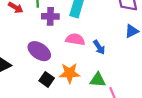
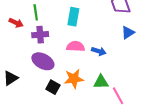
purple cross: (50, 16) -> (40, 35), moved
blue arrow: (99, 47) -> (99, 51), turned -32

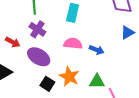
red arrow: (16, 23) -> (13, 42), moved
purple cross: (40, 35) -> (37, 29), turned 35
orange star: (74, 79) -> (69, 76), turned 30

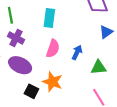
pink semicircle: (73, 43) -> (53, 49), turned 108
blue arrow: (97, 50) -> (77, 52), turned -80
green triangle: (97, 82) -> (99, 67), moved

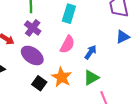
green triangle: (99, 67) -> (91, 78), moved, turned -35

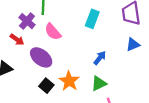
cyan rectangle: (69, 14) -> (92, 19), moved
purple cross: (33, 28) -> (27, 21), moved
pink semicircle: (67, 44) -> (53, 32), moved, turned 108

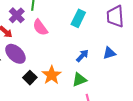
blue triangle: (133, 45) -> (109, 53), moved
purple ellipse: (41, 57) -> (15, 54), moved

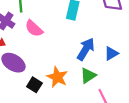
blue triangle: (109, 53) -> (111, 53), moved
blue arrow: (82, 56) -> (86, 49), size x1.5

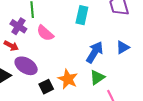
blue triangle: (111, 53) -> (123, 47), moved
black square: (34, 85) -> (46, 87), turned 32

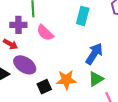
purple cross: (18, 26) -> (18, 25), turned -35
orange star: (68, 79) -> (66, 80), turned -30

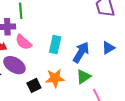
cyan rectangle: (83, 16) -> (55, 45), moved
pink semicircle: (45, 33) -> (23, 42), moved

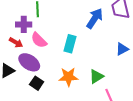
blue arrow: (81, 52) -> (95, 18), moved
black square: (34, 85) -> (37, 83), moved, turned -32

